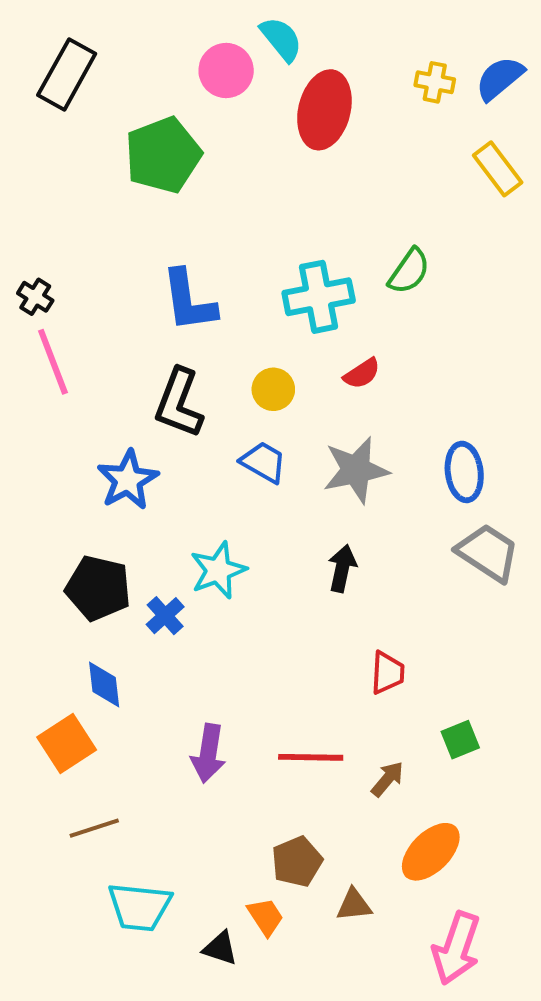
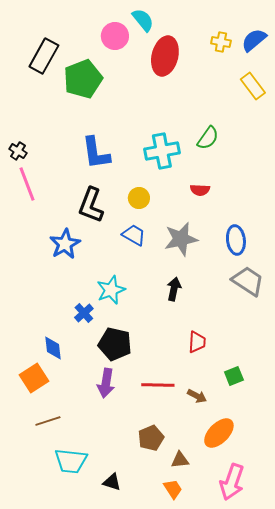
black rectangle: (67, 74) -> (44, 56), moved
red semicircle: (362, 374) -> (200, 190), moved, turned 36
black pentagon: (98, 588) -> (115, 344), moved
brown arrow: (387, 779) -> (197, 396), turned 78
orange trapezoid: (265, 917) -> (173, 489), moved

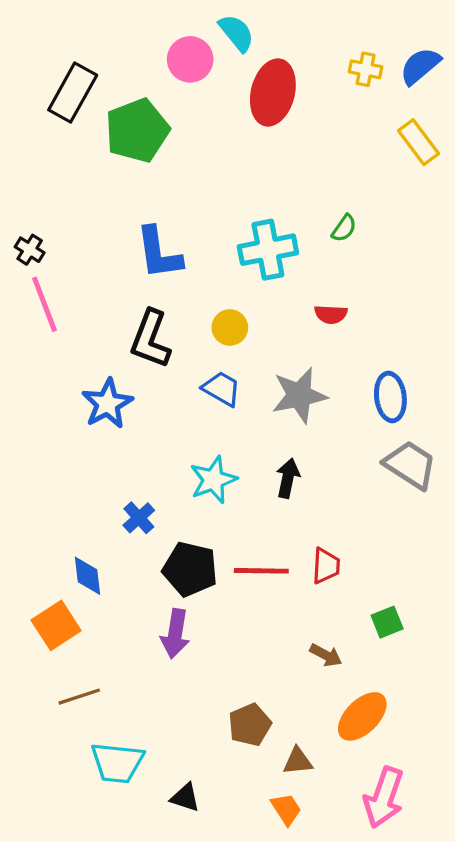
green semicircle: (208, 138) -> (344, 228), size x0.7
cyan star: (111, 290) -> (213, 480), moved
red line: (158, 385) -> (261, 571), moved

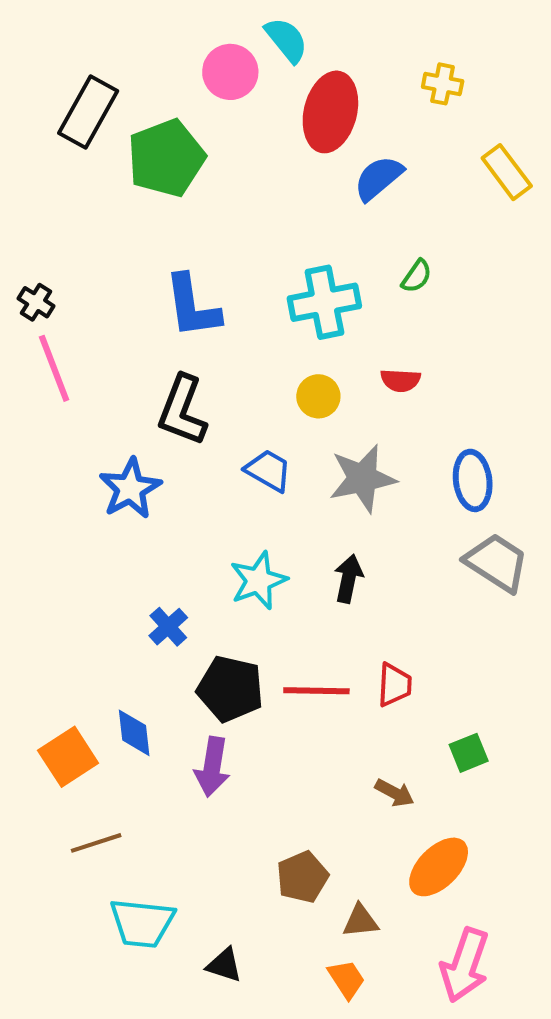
blue semicircle: (420, 66) -> (378, 178), moved
yellow circle: (230, 327) -> (318, 396), moved
blue diamond: (88, 576) -> (134, 733), moved

